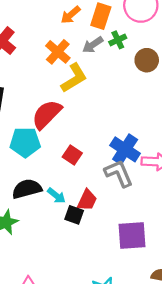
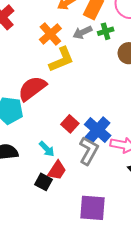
red square: (72, 155) -> (70, 124), moved
gray L-shape: (119, 173) -> (89, 151), turned 44
cyan arrow: (56, 196) -> (47, 149), moved

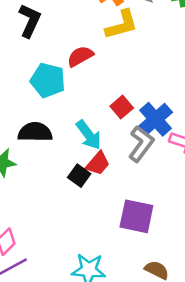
red semicircle: (32, 88) -> (80, 56), size x0.7
cyan arrow: (47, 149) -> (89, 135), size x1.4

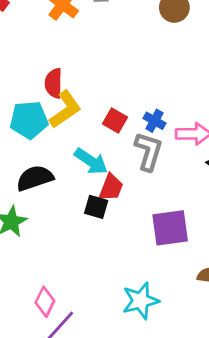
yellow L-shape: (122, 25) -> (65, 109), moved
red semicircle: (80, 56) -> (54, 83), turned -40
blue cross: (156, 119) -> (154, 121), size x0.6

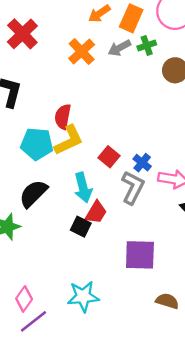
cyan arrow: (91, 161) -> (83, 188), turned 32
black semicircle: (35, 178) -> (33, 194), turned -36
cyan star: (140, 301) -> (83, 296), moved

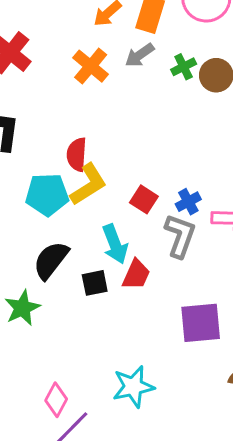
green cross: (147, 45) -> (184, 67), moved
blue cross: (142, 163) -> (188, 202), turned 30
black square: (81, 227) -> (95, 283), moved, turned -30

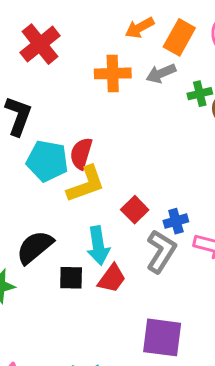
orange cross: (91, 66) -> (113, 73), turned 36
cyan pentagon: (47, 195) -> (47, 161), moved

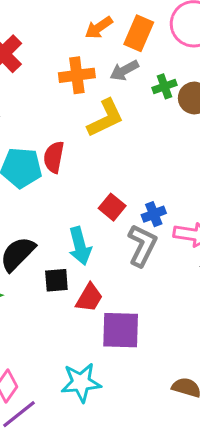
yellow L-shape: (86, 184) -> (105, 118), moved
red trapezoid: (112, 278) -> (89, 298), moved
purple square: (162, 337) -> (121, 330), moved

